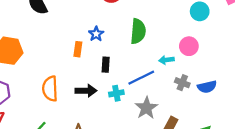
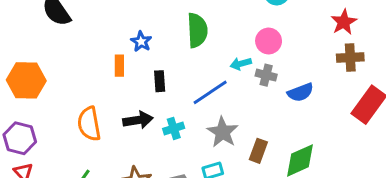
gray cross: (182, 83) -> (266, 75), moved
cyan cross: (116, 93) -> (174, 128), moved

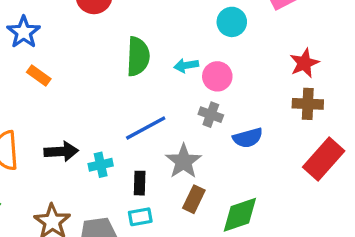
blue star: (141, 42) -> (24, 32), moved, size x1.4
cyan arrow: (241, 64) -> (186, 65), moved
orange rectangle: (119, 66) -> (39, 75), moved, turned -60
black rectangle: (160, 81) -> (140, 183), moved
gray star: (223, 132) -> (183, 161), moved

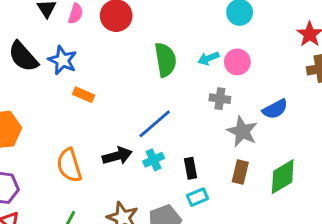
gray cross: (211, 115) -> (220, 99), moved
blue line: (146, 128) -> (155, 124), moved
gray star: (183, 161) -> (242, 131), moved

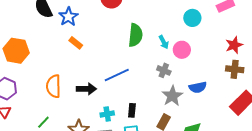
cyan arrow: (208, 58) -> (164, 42), turned -112
cyan cross: (154, 160) -> (107, 114), moved

